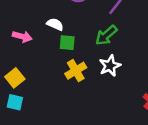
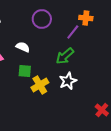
green square: (67, 43) -> (25, 71), moved

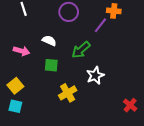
green arrow: (65, 56) -> (81, 50), moved
yellow cross: (40, 85) -> (68, 93), moved

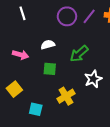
purple line: (100, 25) -> (89, 16), moved
white semicircle: (49, 41) -> (48, 45), turned -40
cyan square: (15, 106) -> (36, 109), moved

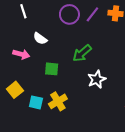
white semicircle: (48, 45) -> (40, 39), moved, turned -128
yellow cross: (66, 96) -> (58, 101), moved
cyan square: (36, 109) -> (36, 102), moved

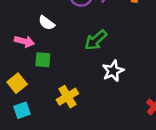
green square: (52, 69) -> (43, 60), moved
cyan square: (36, 102) -> (22, 110), moved, turned -32

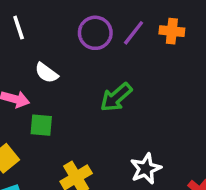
white star: (113, 71) -> (146, 169), moved

